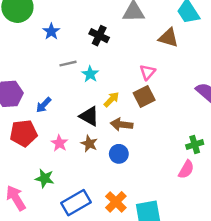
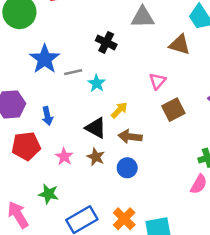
blue star: (51, 31) -> (45, 59), moved, size x1.6
brown square: (144, 97) -> (173, 110), moved
blue arrow: (44, 105) -> (47, 116), turned -56

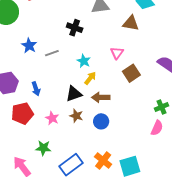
blue star: (45, 59) -> (29, 46), size x0.7
cyan star: (97, 83) -> (84, 61), moved
black triangle: (96, 128) -> (74, 94), turned -42

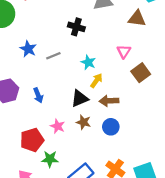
red pentagon: (22, 113) -> (32, 140), moved

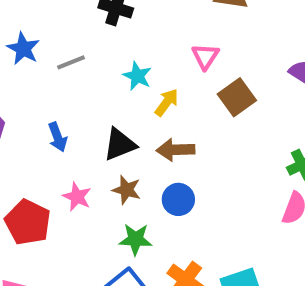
yellow arrow: (96, 81) -> (167, 102), moved
blue arrow: (38, 95) -> (58, 137), moved
red pentagon: (32, 140) -> (28, 222), turned -30
green star: (50, 159) -> (135, 239), moved

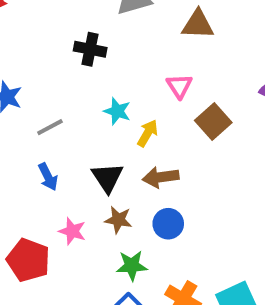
gray line: (71, 62) -> (50, 127), moved
black triangle: (120, 144) -> (107, 178), turned -36

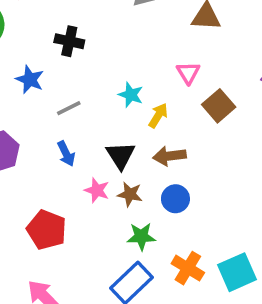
black cross: (90, 49) -> (69, 41), moved
pink star: (72, 231) -> (97, 190), moved

